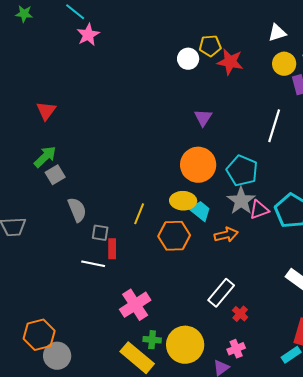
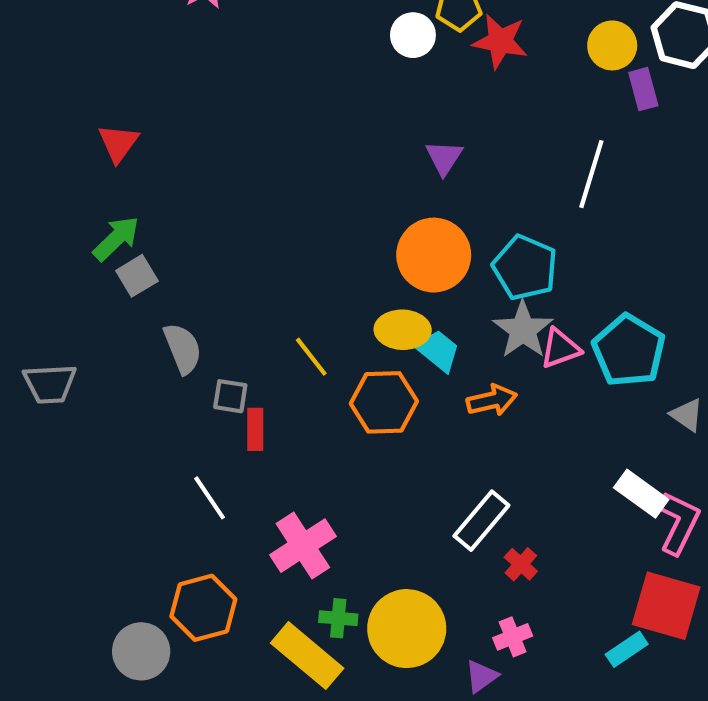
yellow line: (139, 214) -> (311, 357), turned -60
white line: (93, 264) -> (210, 498), moved, turned 45
orange hexagon: (39, 335) -> (203, 608), moved

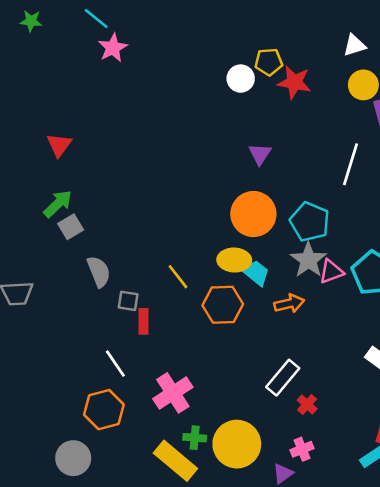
orange hexagon: (203, 608) -> (104, 410), moved

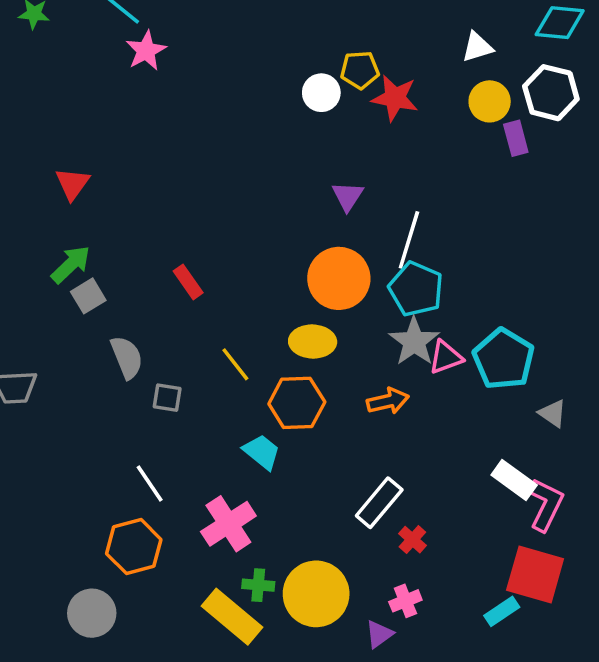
white line: (351, 164) -> (409, 240), moved
cyan trapezoid: (256, 273) -> (262, 452), moved
red rectangle: (143, 321) -> (188, 282), moved, turned -35

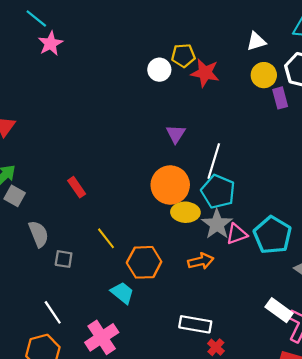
gray square: (88, 296) -> (15, 196), turned -30
yellow ellipse: (313, 342) -> (185, 212), moved
white rectangle: (379, 503) -> (195, 324), turned 60

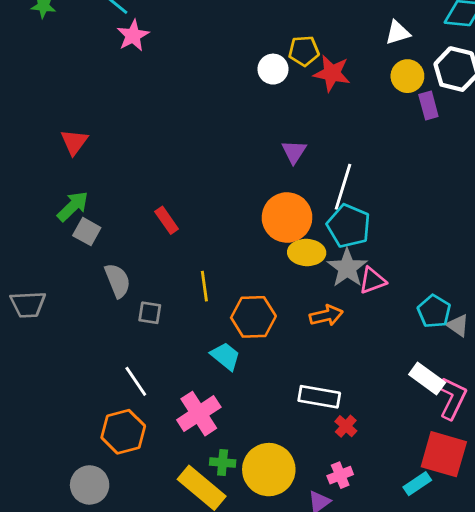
cyan pentagon: (273, 235) -> (434, 311), moved, size x0.7
yellow line: (106, 238) -> (204, 286), turned 30

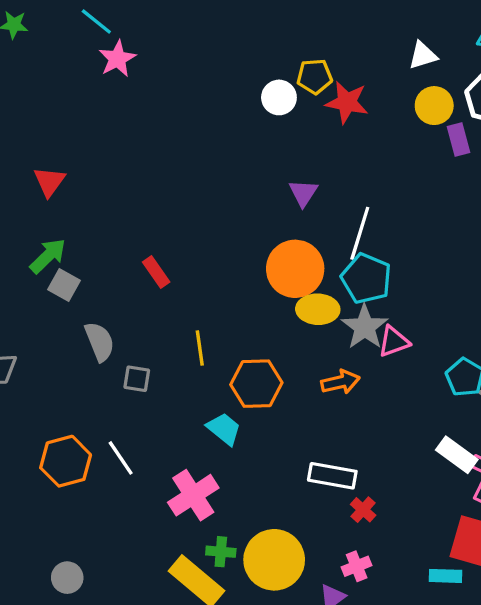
orange hexagon: (123, 432) -> (66, 461), moved
cyan rectangle: (417, 484) -> (446, 576), turned 36
gray circle: (90, 485) -> (67, 578), size x0.7

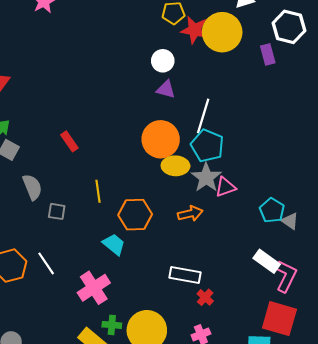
white circle: (279, 97) -> (163, 61), moved
yellow circle: (434, 106) -> (222, 32), moved, size x1.6
purple triangle: (303, 193) -> (166, 89), turned -48

